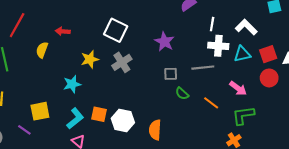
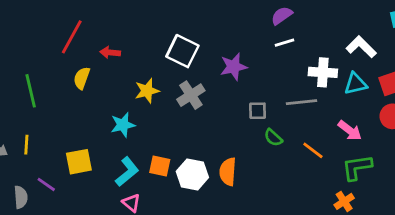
white line: (212, 24) -> (285, 43), moved, turned 64
red line: (17, 25) -> (72, 37), moved
purple star: (164, 42) -> (233, 67), moved, turned 30
purple line: (24, 130) -> (46, 184), moved
orange semicircle: (155, 130) -> (228, 172), moved

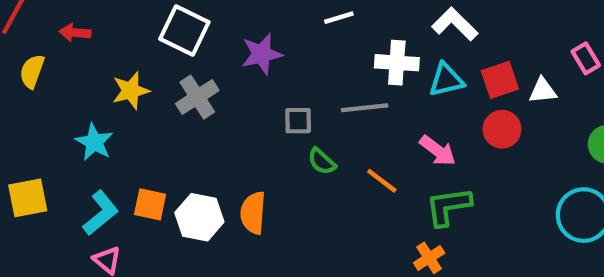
cyan star: (123, 125) -> (94, 142), turned -30

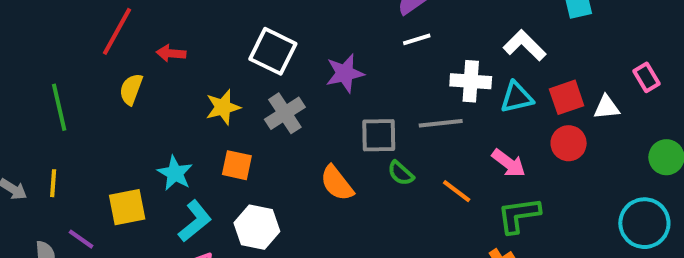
gray square: (298, 121) -> (379, 135), size x1.4
cyan star: (94, 142) -> (175, 173), moved
orange square: (150, 204) -> (237, 165), moved
orange semicircle: (253, 213) -> (337, 183), moved, turned -42
white hexagon: (199, 217) -> (257, 227), moved

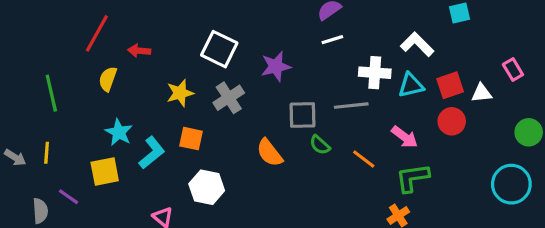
cyan star: (175, 173) -> (119, 132), moved
cyan L-shape: (195, 221) -> (152, 153), moved

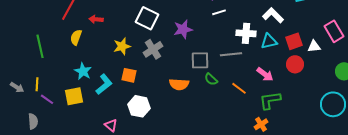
pink rectangle: (513, 69) -> (334, 31), size x1.5
orange semicircle: (270, 153) -> (179, 84), turned -48
purple line: (69, 197) -> (47, 99), moved

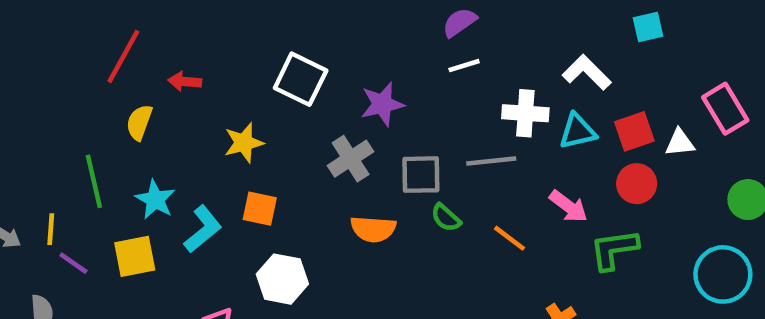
green line: (40, 46) -> (94, 181), moved
gray cross: (153, 49) -> (351, 159), moved
green L-shape: (270, 100) -> (614, 249), moved

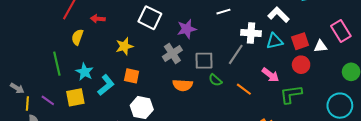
gray line: (491, 161) -> (236, 54), turned -50
yellow line: (51, 229) -> (27, 103), moved

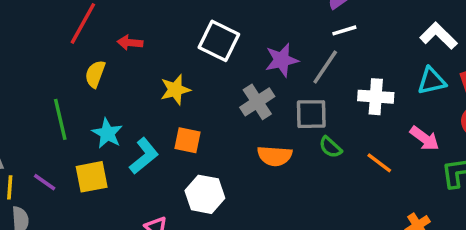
white cross: (251, 33) -> (376, 97), moved
gray line: (236, 54) -> (325, 67), moved

